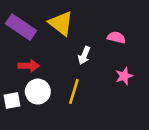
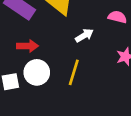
white arrow: (84, 55) -> (84, 35), turned -144

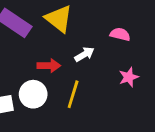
red arrow: (28, 46) -> (49, 66), moved

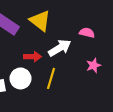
white arrow: (84, 54) -> (60, 48), size x1.5

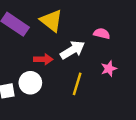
yellow line: (51, 78) -> (77, 84), moved

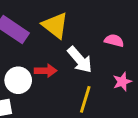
white arrow: (72, 50) -> (80, 60), turned 80
white circle: (30, 83) -> (18, 80), moved

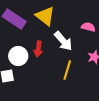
red arrow: (46, 71) -> (38, 49), turned 98

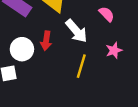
pink semicircle: (88, 27) -> (107, 14), turned 32

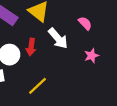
yellow line: (81, 66) -> (38, 86), moved, turned 30

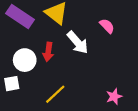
pink star: (92, 56) -> (114, 97), moved

